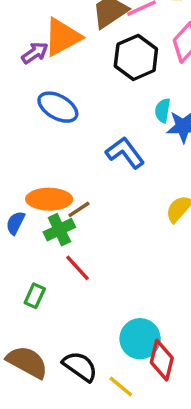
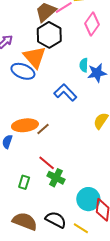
orange triangle: (62, 37) -> (35, 57), moved, turned -35
black hexagon: (136, 57) -> (49, 35), moved
green cross: (59, 230) -> (56, 178), moved, turned -30

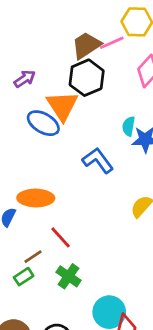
brown line: (43, 129) -> (33, 257), moved
red line: (47, 163) -> (61, 237), moved
green rectangle: (24, 182) -> (24, 277), turned 32

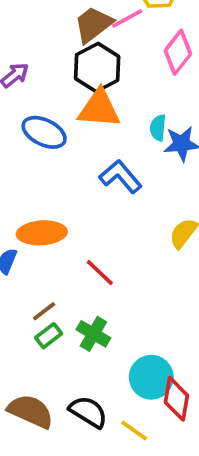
orange triangle: (62, 106) -> (99, 109), moved, turned -48
red line: (61, 237) -> (100, 273), moved
green rectangle: (24, 277) -> (49, 336), moved

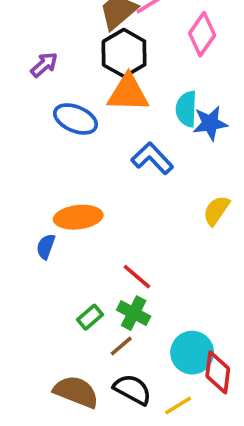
cyan semicircle: (158, 128) -> (186, 109), size x1.4
red line: (100, 273) -> (137, 277), moved
brown line: (44, 311) -> (121, 346), moved
yellow line: (134, 431) -> (178, 405), turned -64

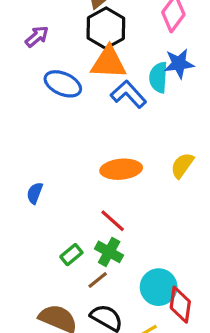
blue star: (210, 123) -> (179, 64), moved
blue L-shape: (152, 158) -> (128, 94), moved
orange ellipse: (78, 217) -> (121, 169), moved

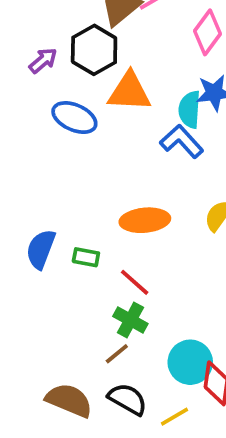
black hexagon: (106, 28) -> (94, 50), moved
blue L-shape: (128, 94) -> (182, 141), moved
blue semicircle: (35, 193) -> (41, 249), size x1.5
green rectangle: (71, 255) -> (86, 257), moved, turned 50

